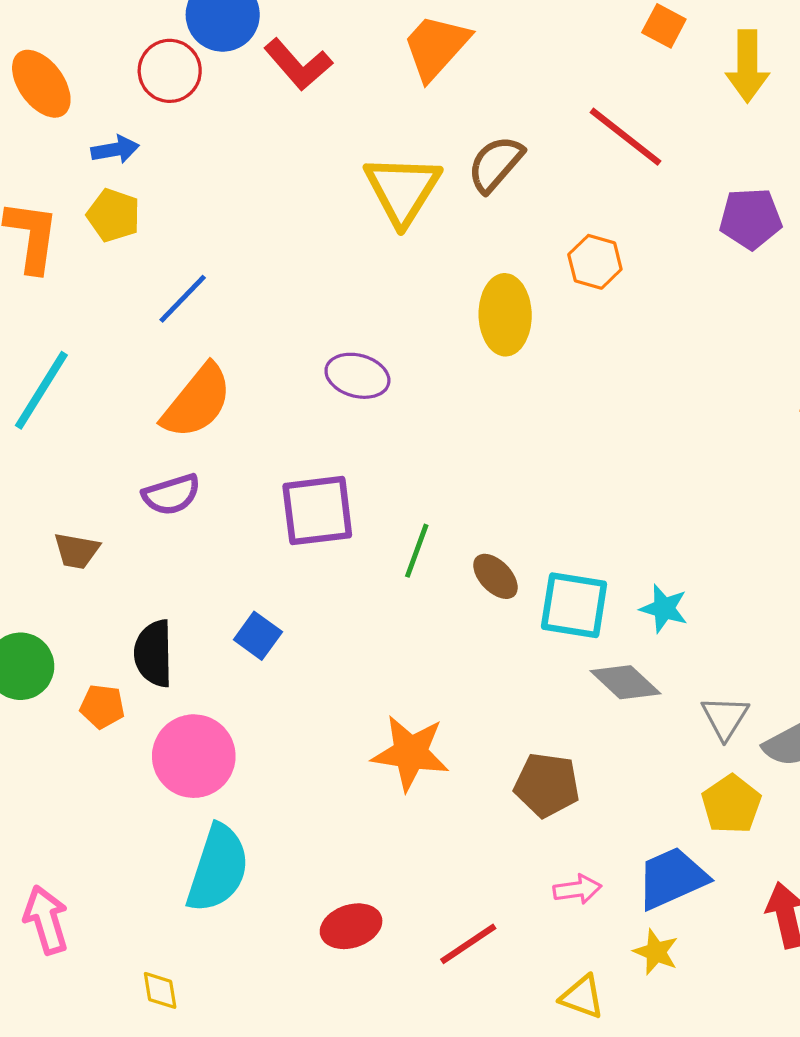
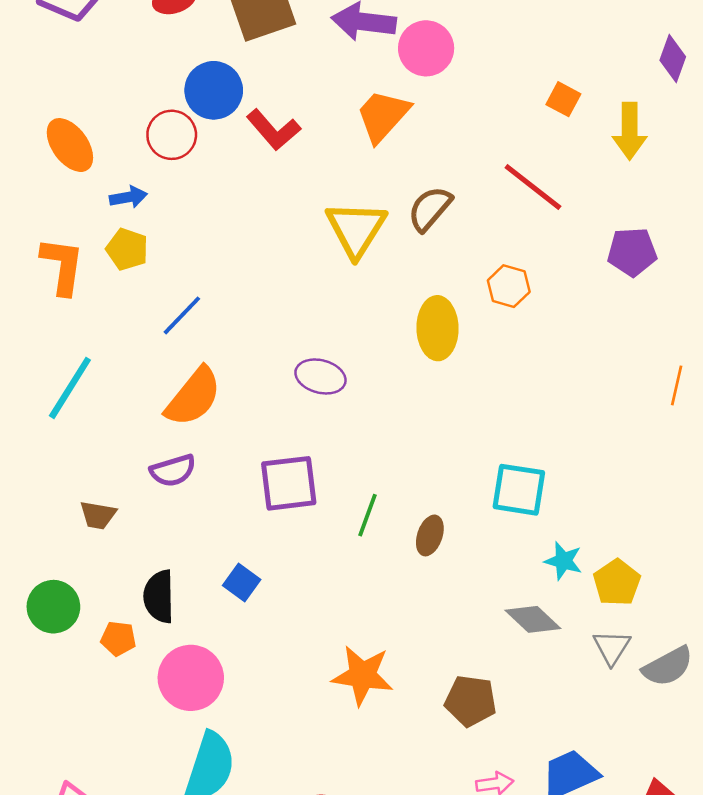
brown ellipse: (495, 576) -> (430, 535), turned 63
cyan square: (574, 605) -> (519, 490), moved
yellow pentagon: (731, 804) -> (617, 583), moved

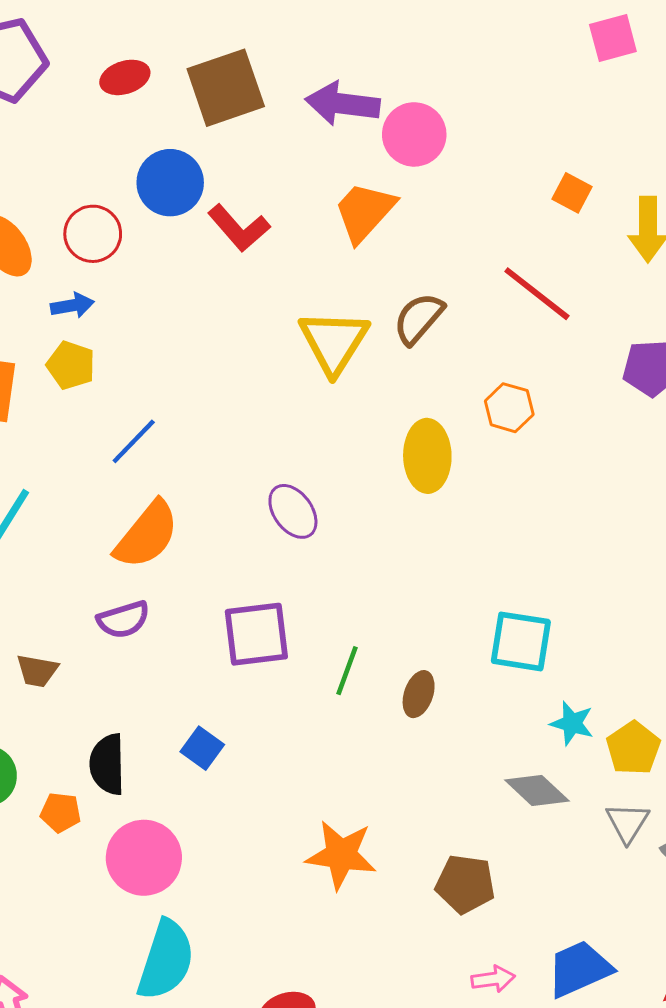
red circle: (172, 135) -> (93, 234), moved
purple ellipse: (320, 376) -> (293, 511), turned 39

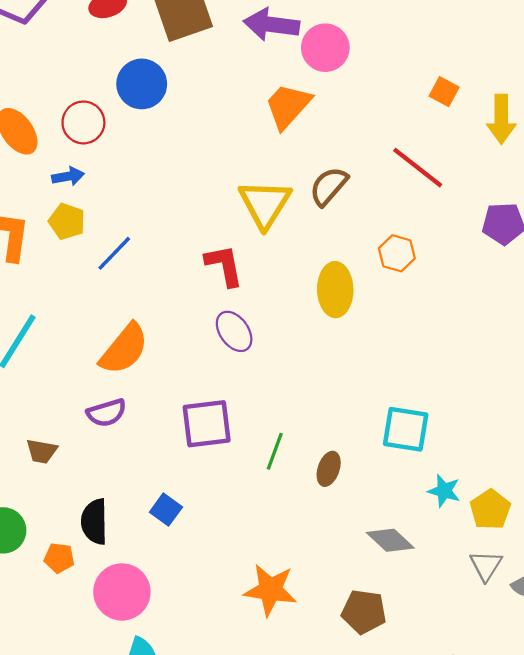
red L-shape: (239, 228) -> (224, 265), moved, turned -150
blue line: (134, 441) -> (114, 253), moved
gray diamond: (537, 791) -> (390, 540), moved

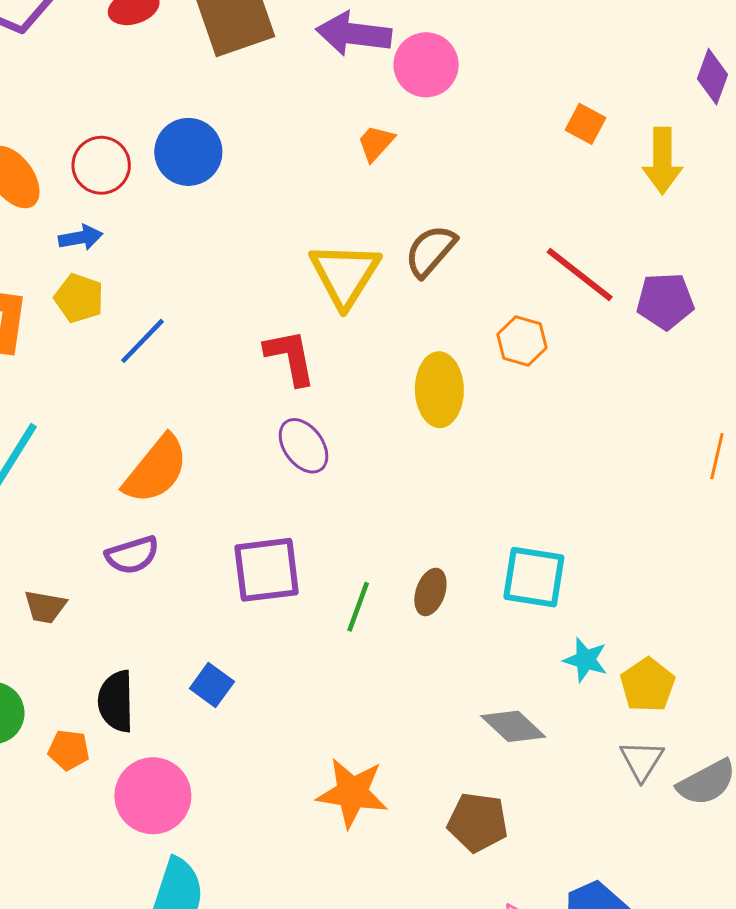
blue circle: (142, 84) -> (188, 152), moved
orange trapezoid: (288, 106) -> (376, 143), size x0.6
red line: (418, 168) -> (580, 275), moved
brown ellipse: (329, 469) -> (430, 592), moved

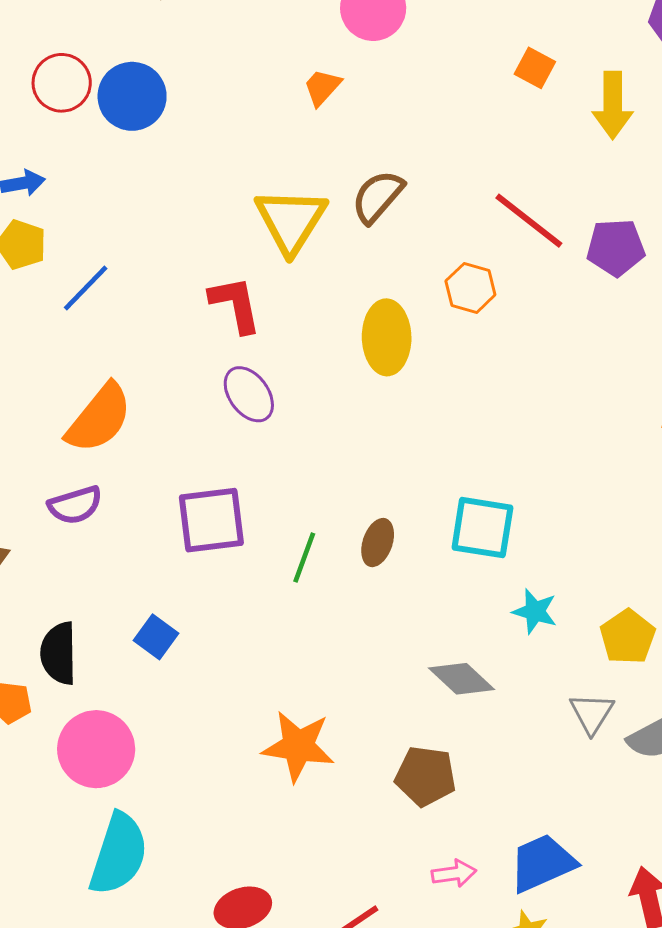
red circle: (101, 165) -> (62, 83), moved
yellow pentagon: (648, 685) -> (628, 637), moved

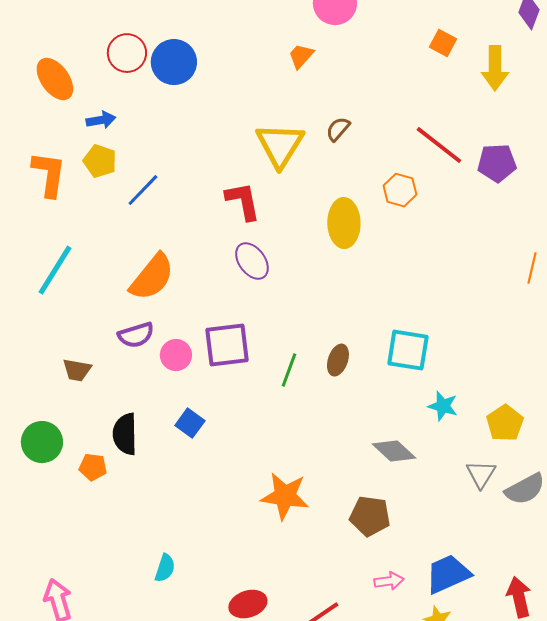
brown semicircle: (378, 197) -> (338, 129), size x0.7
pink circle: (96, 749) -> (176, 355), moved, size x0.6
cyan semicircle: (119, 854) -> (165, 568), size x0.5

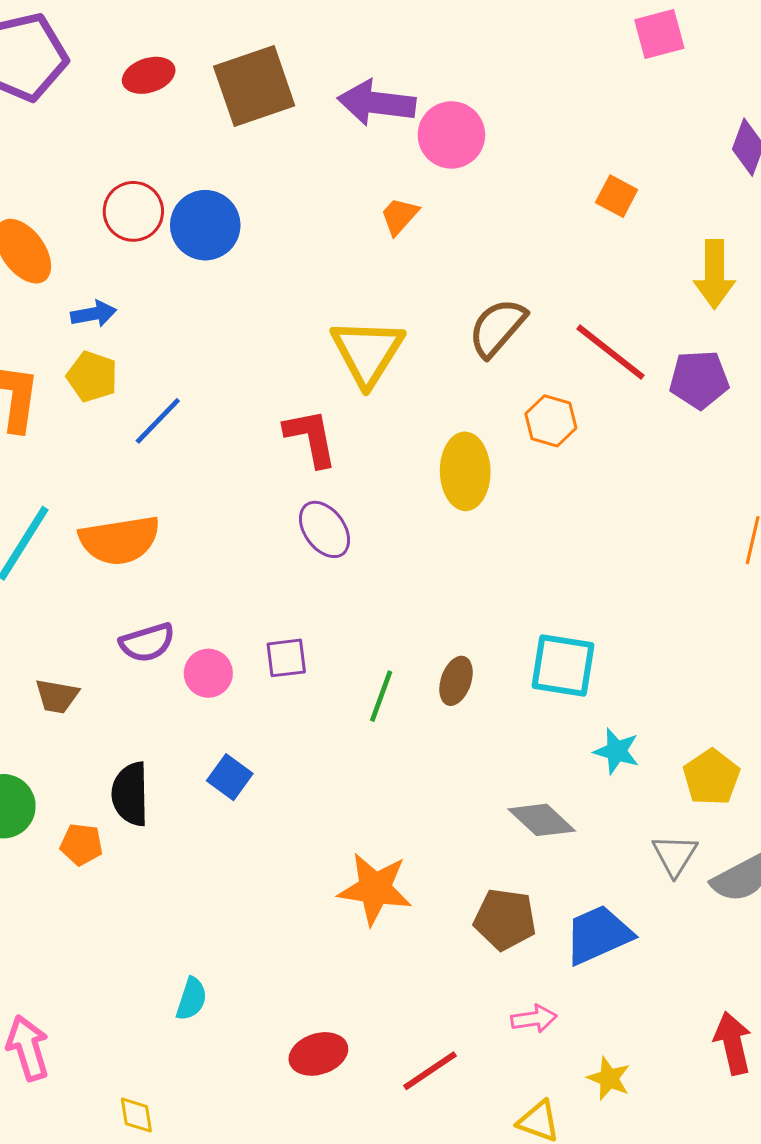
yellow arrow: (495, 68) -> (714, 274), moved
brown semicircle: (338, 129) -> (497, 328), moved, size x1.6
orange semicircle: (152, 277) -> (120, 540), moved, turned 42
purple square: (227, 345) -> (286, 658), size x0.6
blue trapezoid: (448, 574) -> (598, 935), moved

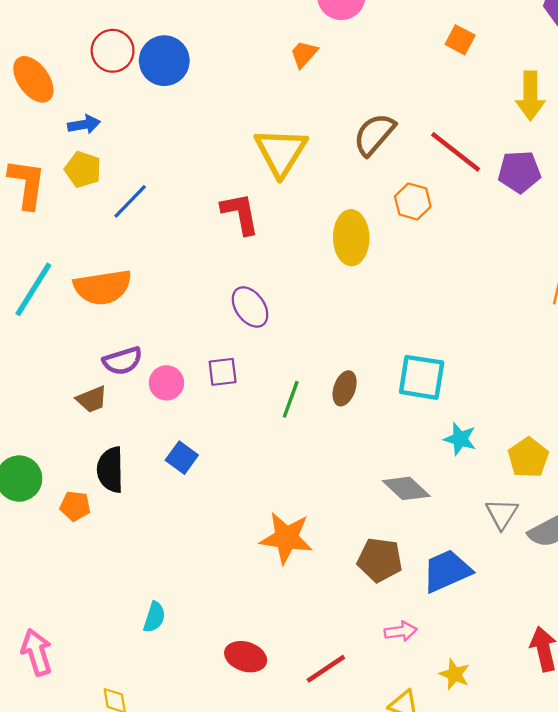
purple ellipse: (325, 529) -> (250, 307), moved
brown trapezoid: (57, 696) -> (92, 399), moved, turned -32
red ellipse: (318, 1054) -> (246, 657), turned 36

